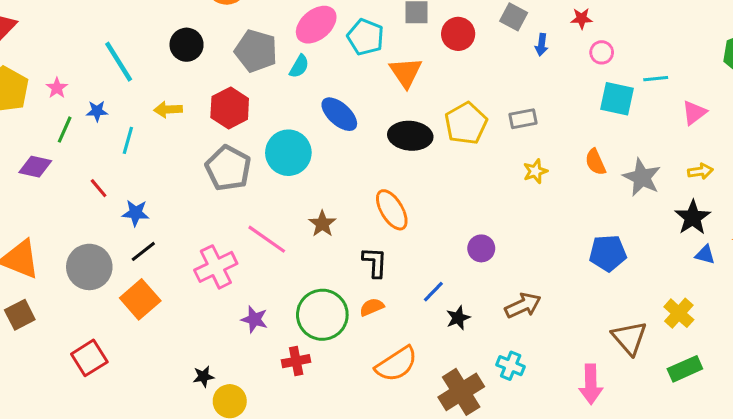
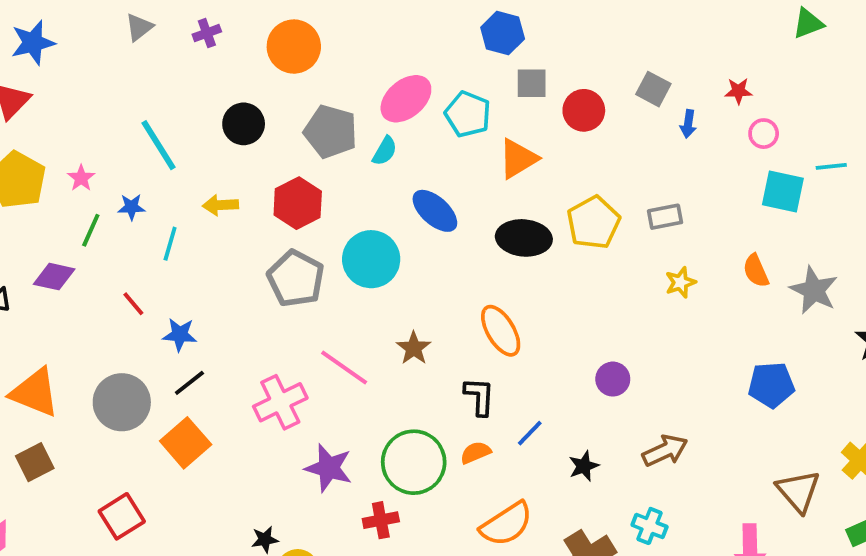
orange triangle: (406, 72) -> (518, 159), turned 33
blue line: (433, 292) -> (530, 433), moved
purple star: (254, 319) -> (329, 468), size x1.4

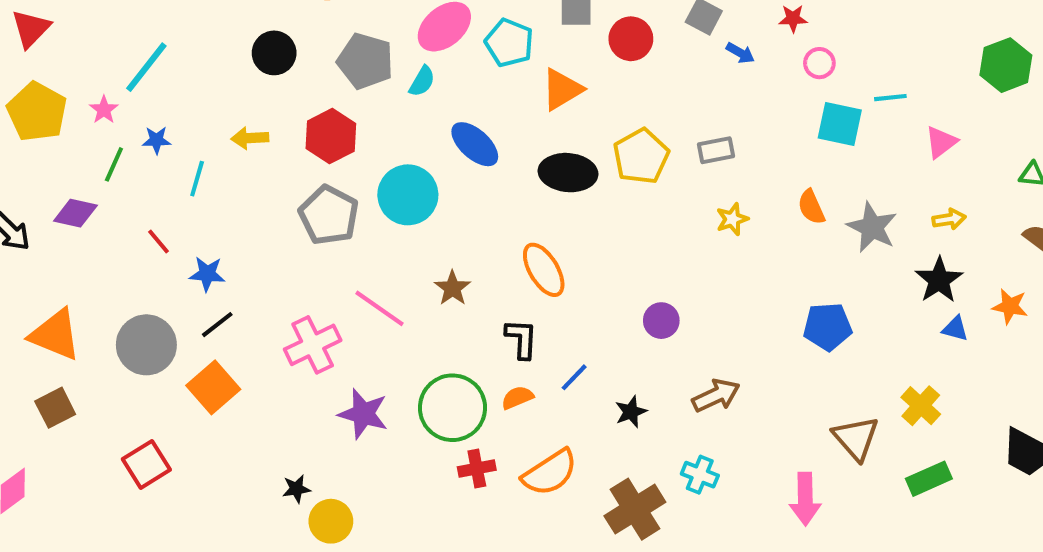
blue arrow: (688, 124) -> (740, 53), turned -68
cyan line: (158, 145) -> (146, 67), moved, turned 70
red cross: (381, 520) -> (477, 469), moved

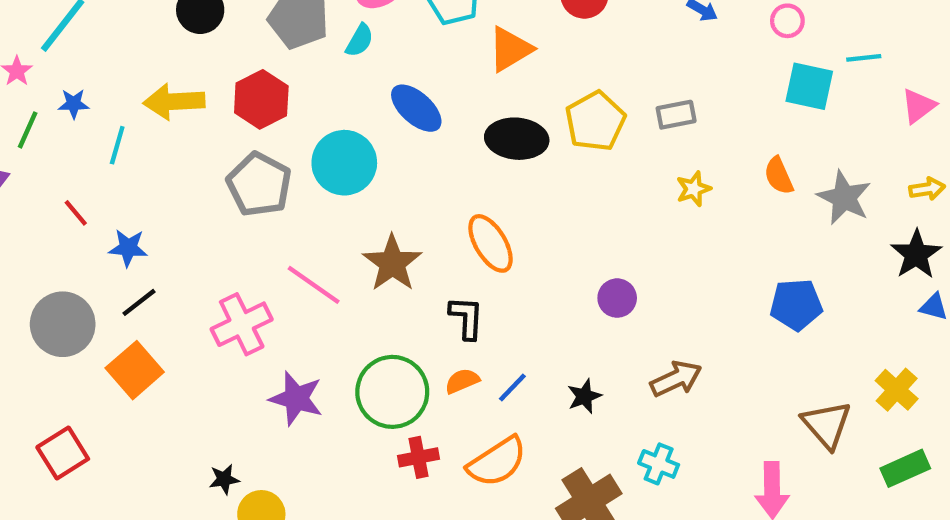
yellow arrow: (250, 138) -> (174, 102), size x1.5
brown star: (452, 288) -> (392, 263), size x1.5
blue line: (574, 377) -> (512, 388), moved

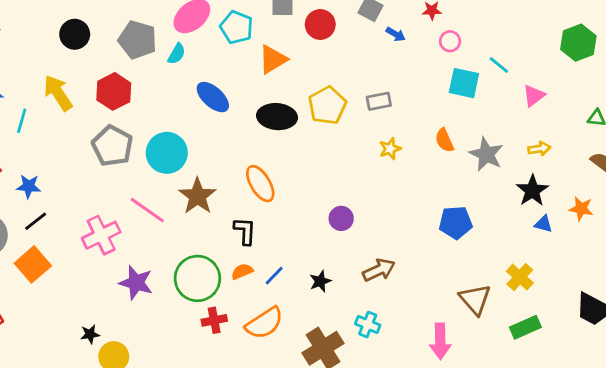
cyan line: (864, 58) -> (499, 65), turned 45
yellow arrow: (174, 102) -> (58, 93), turned 60
cyan circle: (344, 163) -> (167, 153), moved

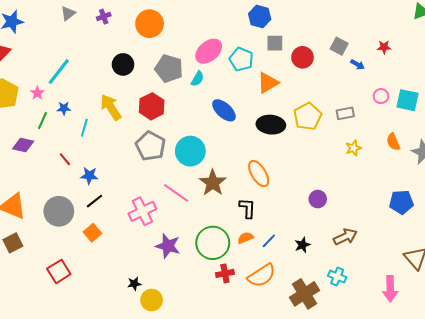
pink circle: (450, 41) -> (381, 96), moved
orange square: (33, 264) -> (92, 233), size x0.7

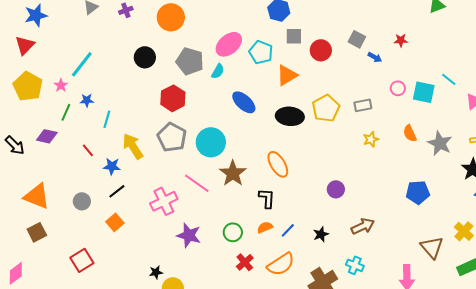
yellow arrow: (111, 107) -> (133, 146), moved
gray circle: (59, 211) -> (82, 201), size x0.6
green circle: (213, 243) -> (233, 232), size x0.6
red cross: (225, 273) -> (245, 262), turned -30

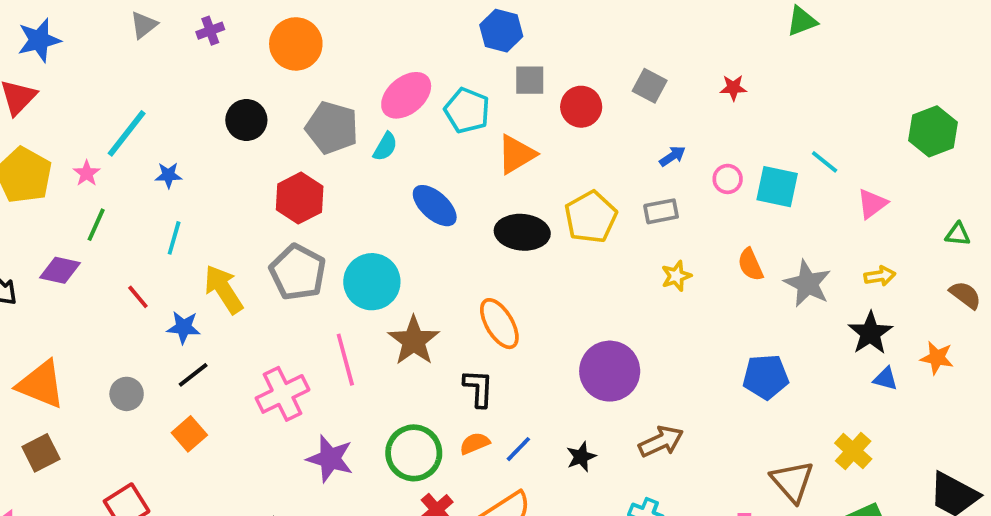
blue arrow: (375, 57) -> (672, 156), moved, turned -64
blue star: (87, 100) -> (168, 175), moved
pink line: (197, 183) -> (345, 360), turned 40
purple circle: (336, 189) -> (610, 371), size x1.8
green circle: (233, 232) -> (414, 453), size x1.5

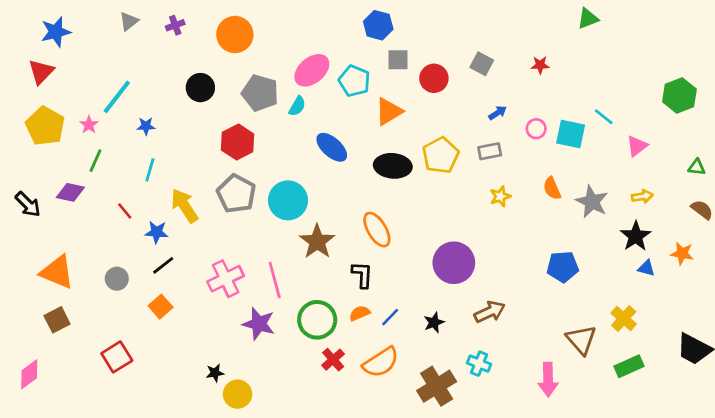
pink line: (345, 360) -> (275, 280), moved

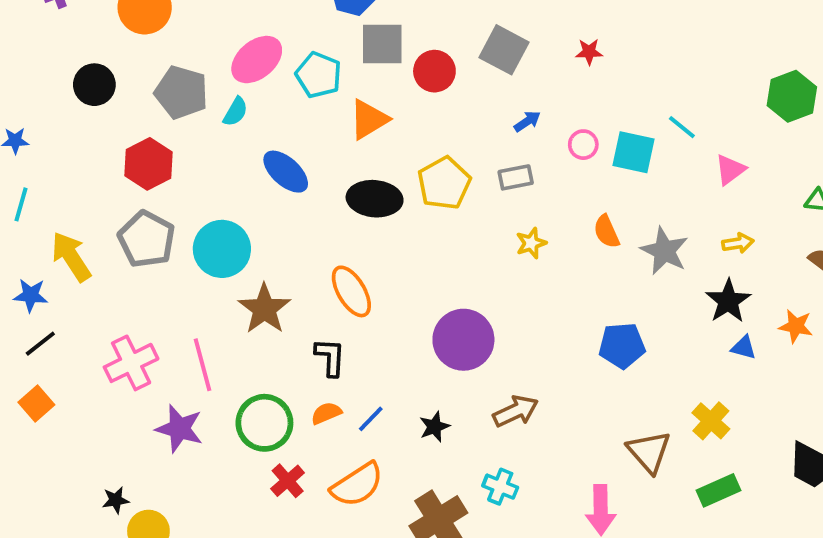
gray square: (398, 60) -> (382, 44), size x1.4
gray square: (482, 64) -> (504, 50), size x1.4

